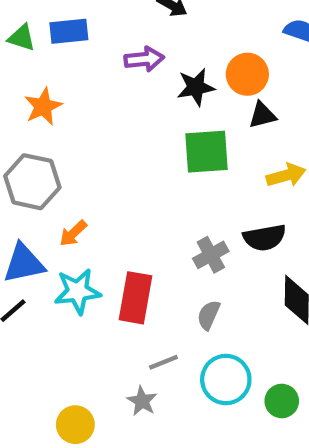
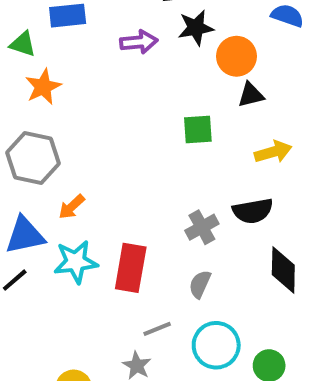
green triangle: (22, 38) -> (23, 44), moved
black star: (196, 87) -> (196, 28), moved
green square: (206, 152) -> (198, 130), size x0.7

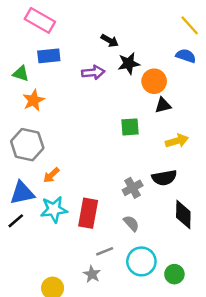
gray semicircle: (200, 284) -> (131, 223), turned 114

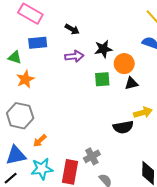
black arrow: (110, 41) -> (72, 29), moved
green square: (130, 127) -> (102, 79), moved
black semicircle: (164, 178) -> (123, 127), moved
gray cross: (133, 188) -> (92, 156), moved

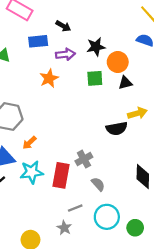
blue rectangle: (38, 43) -> (38, 41), moved
orange star: (25, 79) -> (49, 78), moved

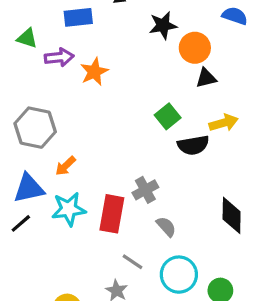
purple arrow: (65, 54) -> (59, 57), moved
green square: (95, 78) -> (168, 116), moved, turned -35
gray line: (75, 208) -> (133, 262), turned 56

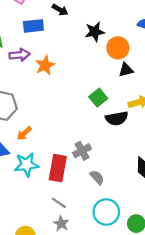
gray line: (133, 262) -> (59, 203), moved

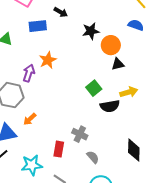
purple arrow: (20, 55) -> (29, 73), moved, turned -66
gray cross: (82, 151) -> (80, 134), turned -35
cyan star: (27, 165) -> (32, 165), moved
red rectangle: (58, 168) -> (59, 149), size x0.7

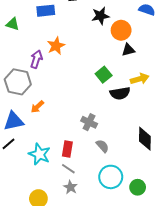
red rectangle: (59, 149) -> (67, 149), moved
cyan star: (32, 165) -> (39, 154), turned 30

